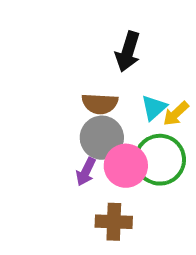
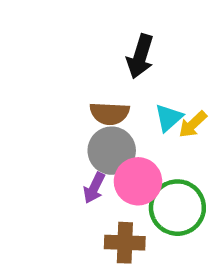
green circle: (160, 160) -> (177, 208), moved

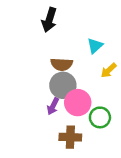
black arrow: (140, 56) -> (49, 20), moved
cyan triangle: (169, 118) -> (95, 46), moved
green circle: (177, 208) -> (100, 117), size x0.7

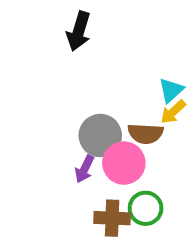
cyan triangle: (95, 46) -> (171, 90), moved
brown semicircle: (62, 64) -> (146, 134), moved
green circle: (100, 117) -> (146, 208), moved

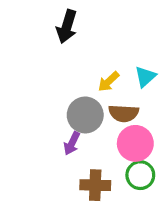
yellow arrow: (173, 112) -> (109, 82), moved
pink circle: (124, 163) -> (135, 143), moved
green circle: (146, 208) -> (140, 175), moved

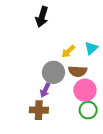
brown cross: (95, 185) -> (39, 110), moved

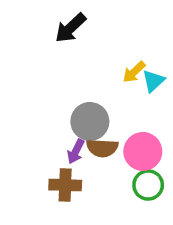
black arrow: (42, 17) -> (70, 28), turned 30
yellow arrow: (68, 51) -> (134, 72), moved
brown semicircle: (78, 71) -> (102, 148), moved

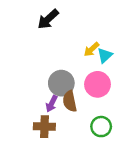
brown semicircle: (102, 148) -> (70, 101), turned 75
pink circle: (143, 151) -> (98, 84), moved

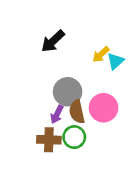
black arrow: (48, 19) -> (53, 41), moved
pink circle: (98, 84) -> (104, 108), moved
green circle: (101, 127) -> (74, 137), moved

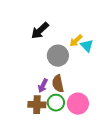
cyan triangle: (115, 61) -> (87, 46), turned -32
gray circle: (68, 92) -> (58, 56), moved
pink circle: (104, 108) -> (78, 104), moved

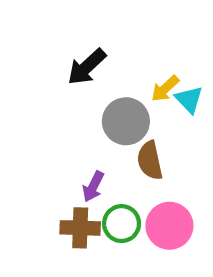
brown semicircle: (58, 84) -> (150, 160), moved

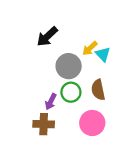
brown semicircle: (150, 160) -> (98, 90), moved
green circle: (122, 224) -> (71, 92), moved

